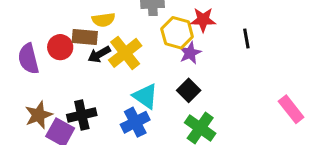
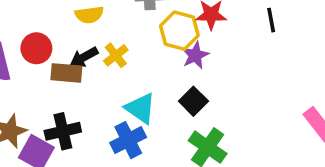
brown rectangle: (85, 37) -> (66, 73), moved
black line: (246, 39) -> (271, 20), moved
yellow cross: (125, 53) -> (116, 55), size x0.6

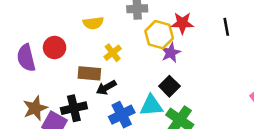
black arrow: (84, 57) -> (106, 88), moved
brown rectangle: (66, 73) -> (89, 73), moved
cyan triangle: (141, 108) -> (151, 106), moved, turned -40

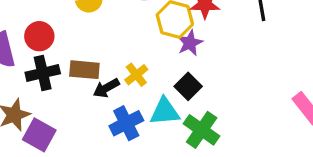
yellow cross: (113, 53) -> (136, 75), moved
black cross: (74, 108) -> (43, 73), moved

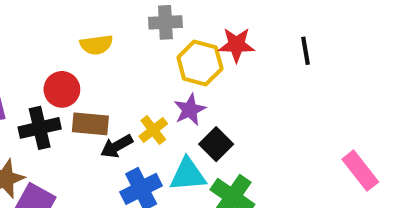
red circle: (39, 36) -> (62, 89), moved
purple star: (190, 43) -> (190, 110), moved

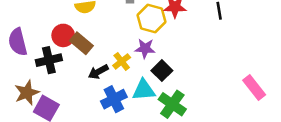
purple star: (190, 110) -> (145, 48), turned 30
brown rectangle: (90, 124) -> (81, 43), moved, turned 35

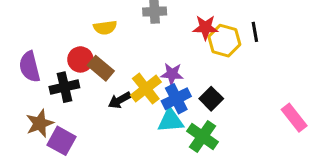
yellow hexagon: (152, 19) -> (224, 41), moved
yellow cross: (122, 61) -> (146, 89), size x1.5
black square: (162, 71) -> (211, 99), moved
blue cross: (114, 99) -> (176, 99), moved

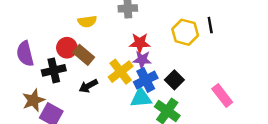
red star: (205, 27) -> (140, 43), moved
black arrow: (120, 100) -> (88, 86), moved
pink rectangle: (294, 118) -> (222, 96), moved

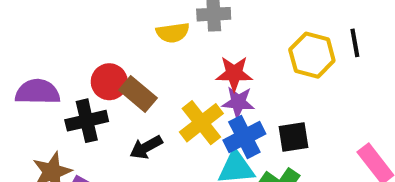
yellow semicircle: (87, 21) -> (173, 33), moved
purple semicircle: (25, 54) -> (38, 92), turned 105
black square: (174, 80) -> (294, 137), turned 36

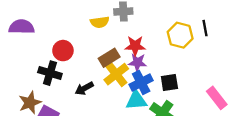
purple semicircle: (38, 92) -> (22, 27), moved
brown rectangle: (138, 94) -> (109, 58), moved, turned -72
black cross: (87, 121) -> (50, 73), turned 30

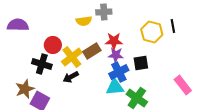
yellow cross: (116, 74) -> (72, 57), moved
black square: (169, 83) -> (141, 63), moved

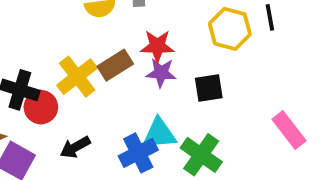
red circle: (53, 45) -> (41, 107), moved
blue cross: (119, 72) -> (138, 153), moved
black arrow: (71, 77) -> (75, 147), moved

